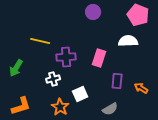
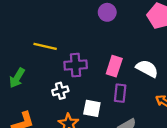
white semicircle: (128, 41) -> (147, 69), moved, turned 30
purple rectangle: (117, 81) -> (120, 93), moved
white square: (80, 94) -> (92, 108), turned 35

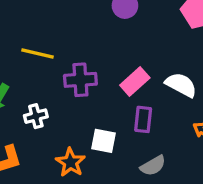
pink rectangle: (114, 66) -> (135, 81), turned 30
white cross: (60, 91) -> (36, 116), moved

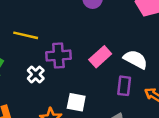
white cross: (36, 116) -> (36, 74), moved, turned -30
purple rectangle: (143, 119) -> (124, 86), moved

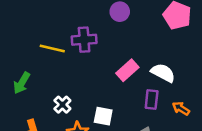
purple cross: (58, 56) -> (84, 40), moved
white cross: (36, 74) -> (62, 105), moved

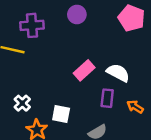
purple cross: (84, 40) -> (32, 25), moved

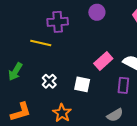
white cross: (22, 103) -> (49, 81), moved
white square: (61, 114) -> (82, 84), moved

